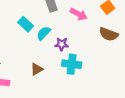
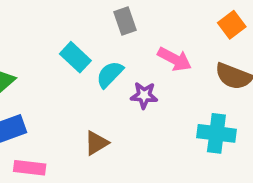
pink arrow: (79, 14) -> (175, 59), moved
cyan cross: (72, 64) -> (216, 133), moved

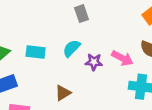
cyan rectangle: (75, 57) -> (36, 52), moved, turned -36
pink arrow: (175, 59) -> (122, 58), moved

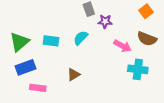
purple star: (94, 62) -> (105, 21), moved

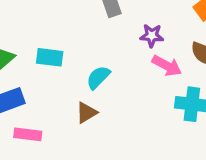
purple star: (105, 21) -> (152, 36), moved
cyan semicircle: (81, 38) -> (98, 77), moved

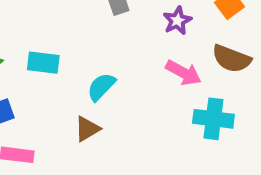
purple star: (152, 36) -> (177, 21), moved, turned -30

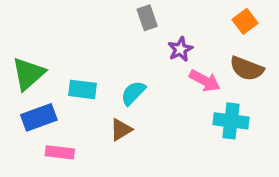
purple star: (177, 21) -> (180, 49), moved
cyan rectangle: (43, 63) -> (83, 89), moved

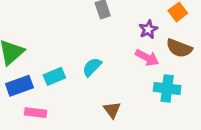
purple star: (180, 49) -> (148, 29), moved
cyan rectangle: (83, 89) -> (54, 76), moved, turned -30
brown triangle: (121, 130) -> (112, 110), moved, turned -36

